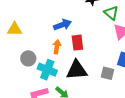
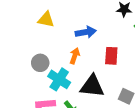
yellow triangle: (15, 29) -> (46, 20), moved
red rectangle: (77, 43) -> (111, 56), moved

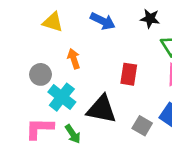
blue arrow: (86, 32) -> (103, 21), moved, turned 30
orange arrow: (75, 56) -> (74, 59), moved, turned -42

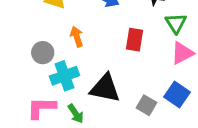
red rectangle: (129, 74) -> (135, 40), moved
cyan cross: (62, 97) -> (64, 76), turned 32

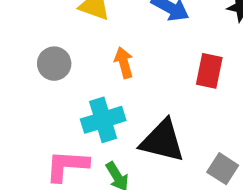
gray circle: (43, 53) -> (54, 64), moved

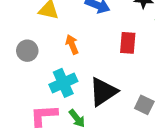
black triangle: (162, 141) -> (103, 92), turned -40

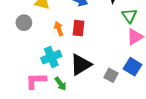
red rectangle: (128, 43) -> (78, 28), moved
gray circle: (27, 51) -> (24, 23), moved

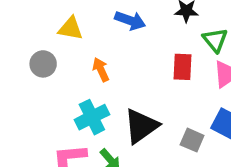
red rectangle: (78, 28) -> (182, 67), moved

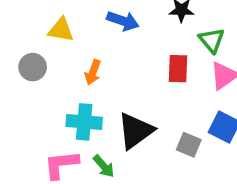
orange arrow: (101, 70) -> (93, 72), turned -135
cyan cross: (92, 117) -> (84, 122), turned 32

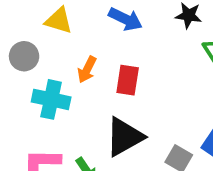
red rectangle: (178, 69) -> (128, 80), moved
cyan cross: (84, 122) -> (51, 99), moved

